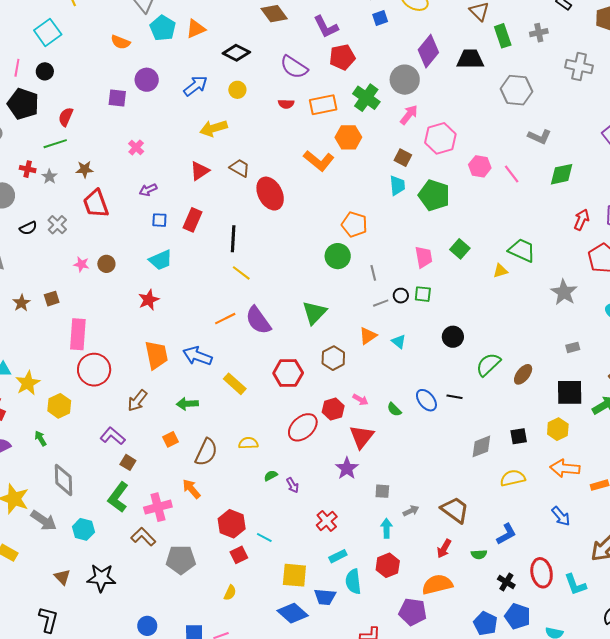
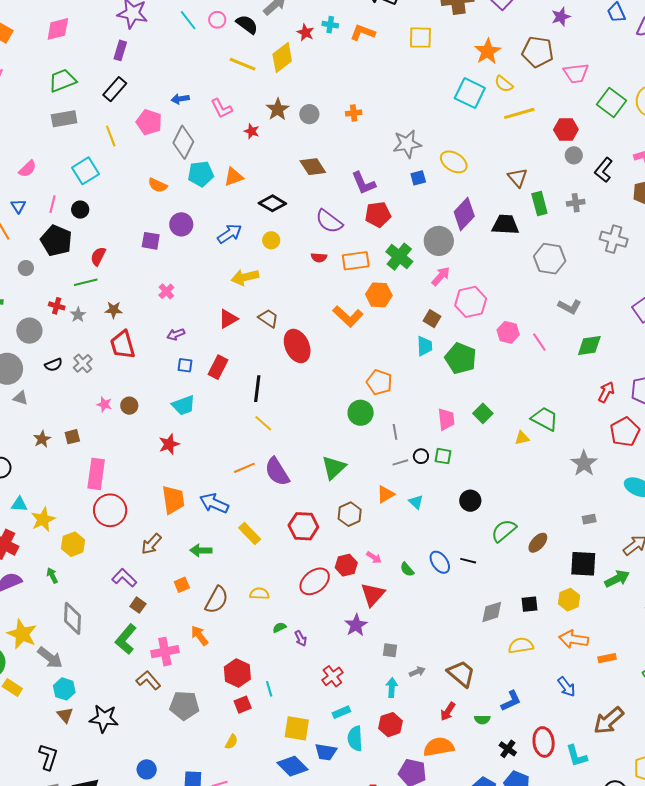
cyan pentagon: (163, 28) -> (201, 174), turned 30
cyan hexagon: (83, 529) -> (64, 689), moved
cyan line: (264, 538) -> (269, 689), turned 42

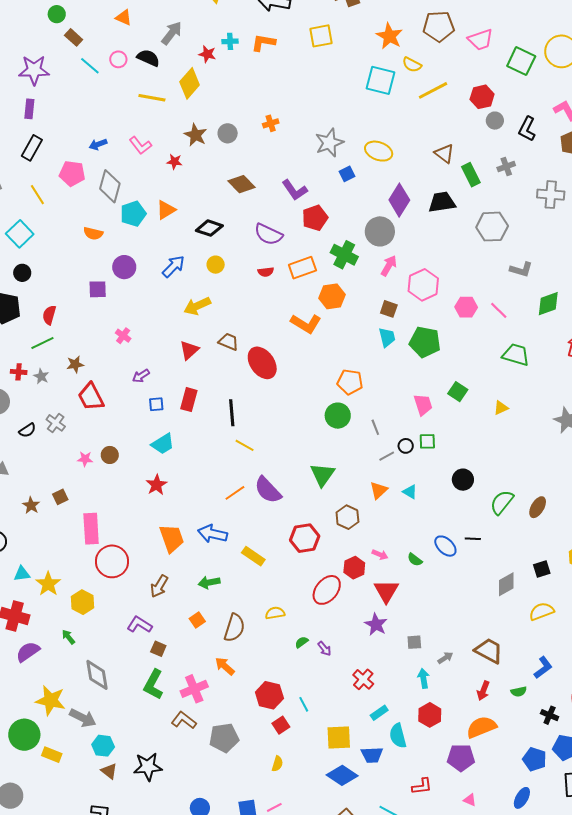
green trapezoid: (545, 419) -> (516, 355), moved

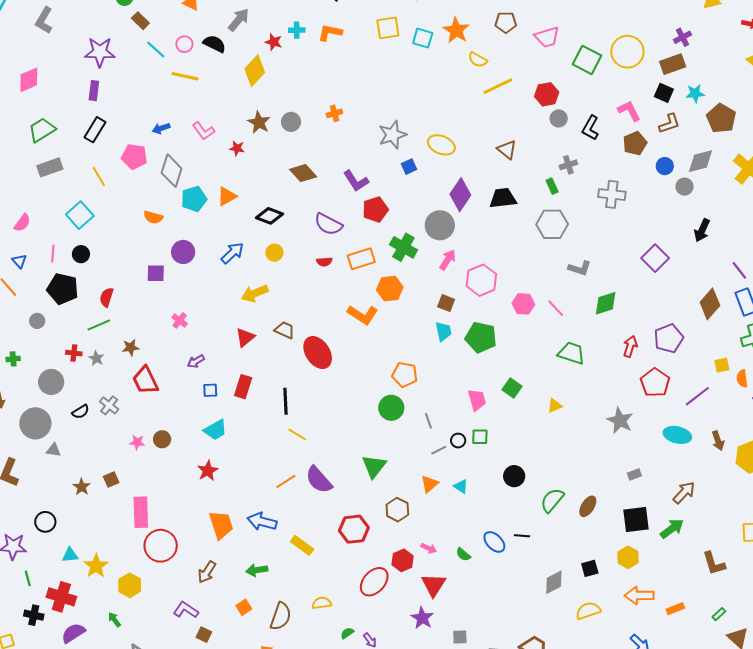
brown pentagon: (439, 26) -> (506, 22), size x0.7
cyan square: (380, 80) -> (423, 38), moved, size x0.7
yellow line: (152, 98) -> (185, 76), moved
green rectangle: (471, 175) -> (552, 186), moved, size x0.7

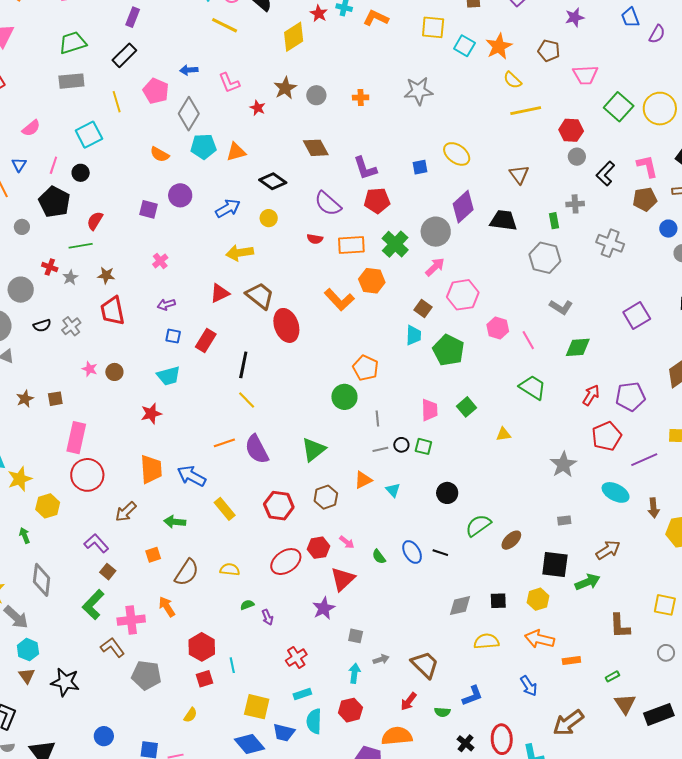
gray star: (392, 135) -> (418, 91), moved
brown trapezoid: (285, 330) -> (260, 296), size x1.4

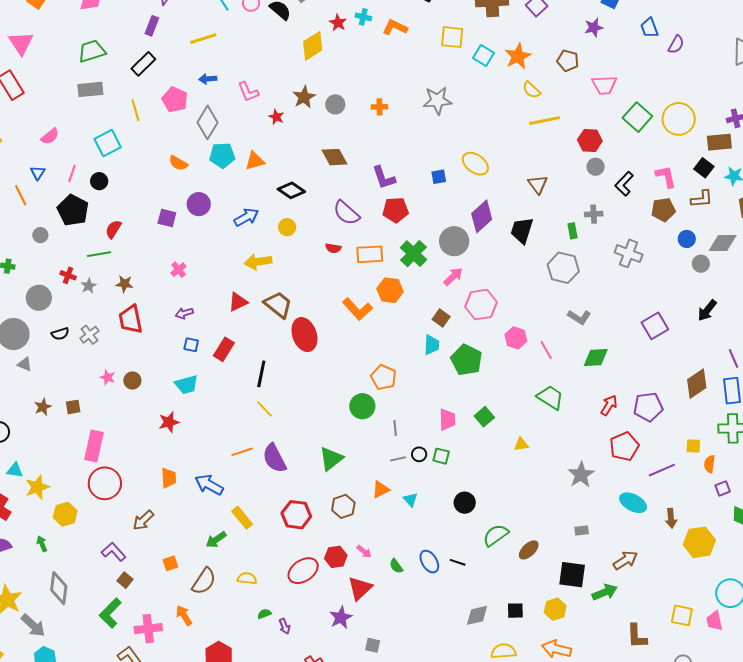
yellow line: (225, 25) -> (203, 39), moved, turned -44
black trapezoid: (503, 220) -> (522, 230), turned -80
orange trapezoid: (151, 469) -> (169, 478), size x0.7
green arrow: (175, 522) -> (216, 540), moved, turned -40

